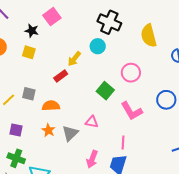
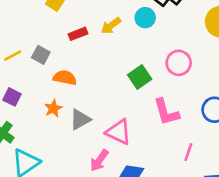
red rectangle: (61, 76) -> (78, 34), moved
pink triangle: (92, 122) -> (119, 132), moved, size x1.5
pink line: (123, 143) -> (188, 152), moved

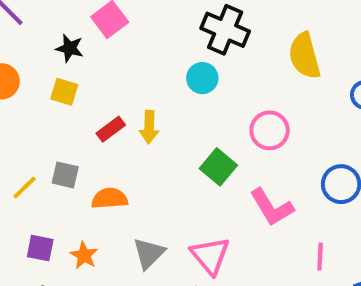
yellow arrow: (111, 26) -> (149, 127), moved, turned -36
orange star: (53, 108) -> (84, 255), moved
pink triangle: (119, 132) -> (210, 256), turned 40

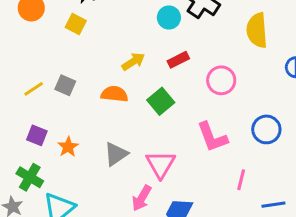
cyan circle: (202, 78) -> (169, 17), moved
yellow arrow: (149, 127) -> (133, 62), turned -135
red rectangle: (111, 129) -> (178, 60), moved
green square: (218, 167) -> (161, 101), moved
orange semicircle: (110, 198) -> (114, 94), moved

